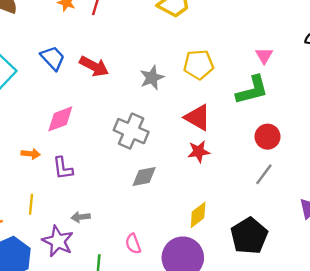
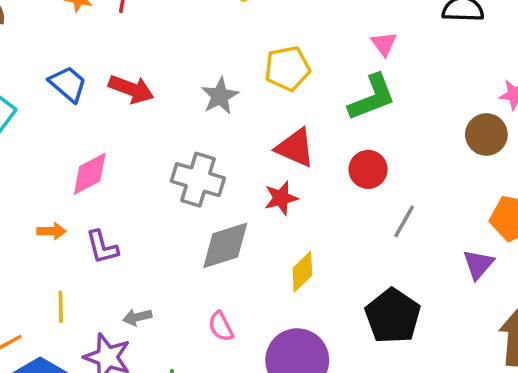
red circle: (268, 137) -> (368, 169), moved
red star: (199, 151) -> (281, 198), moved
gray diamond: (144, 176) -> (225, 245), size x1.4
yellow diamond: (198, 215) -> (302, 272), moved
pink semicircle: (133, 244) -> (221, 326), moved

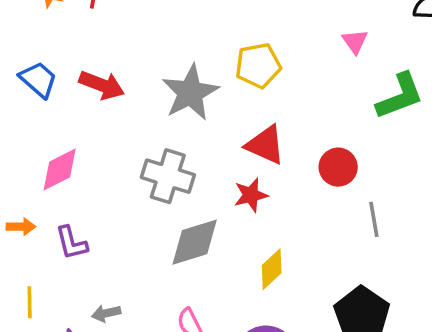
gray star: (220, 96) -> (190, 93), size x1.5
green L-shape: (372, 97) -> (400, 96), moved
gray line: (404, 221) -> (374, 219), turned -40

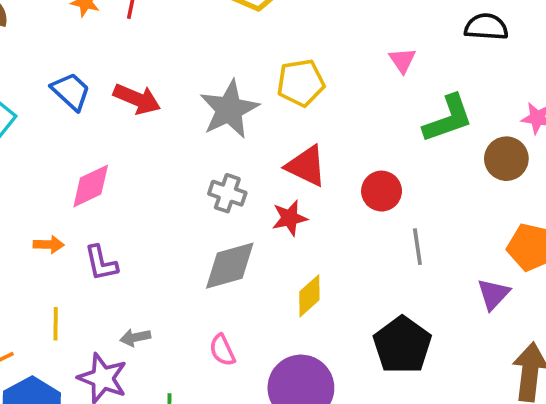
gray cross: (168, 176) -> (227, 193), moved, size x0.7

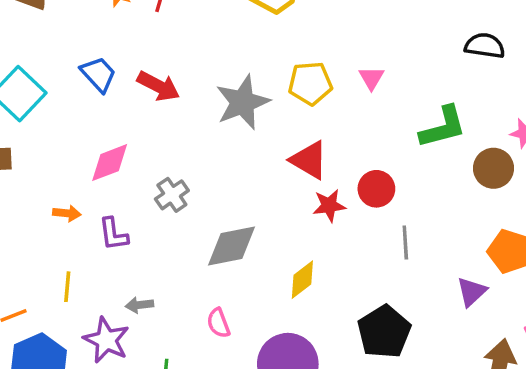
pink triangle: (402, 60) -> (371, 78), moved
gray cross: (227, 193) -> (172, 195), moved, turned 32
red star: (290, 218) -> (329, 206), moved

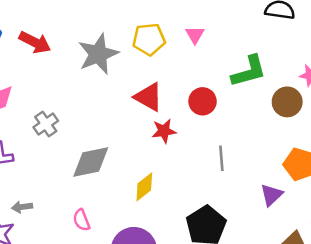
red circle: (376, 189) -> (203, 101), moved

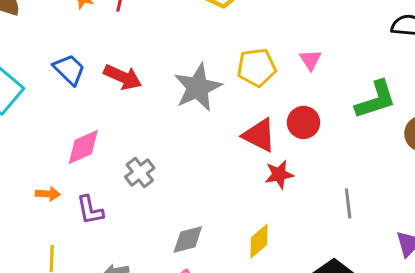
red circle: (203, 101) -> (304, 122), moved
gray diamond: (91, 162) -> (188, 240), moved, size x0.7

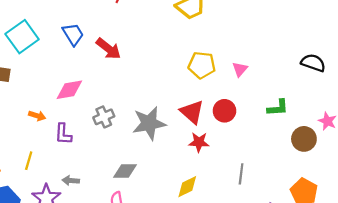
gray star: (198, 87) -> (149, 123), moved
green L-shape: (376, 100) -> (278, 108), size x0.7
yellow diamond: (259, 241) -> (187, 187), moved

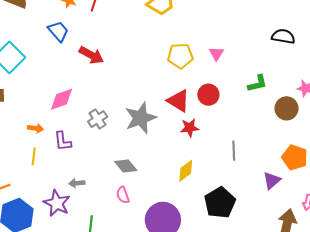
blue trapezoid: (73, 34) -> (58, 31), moved
yellow line: (29, 161) -> (34, 156), moved
gray diamond: (125, 171) -> (126, 166), turned 60

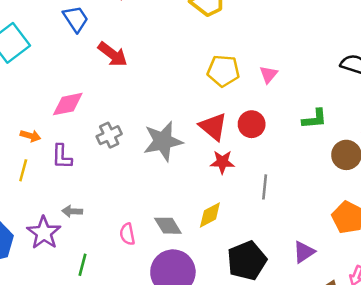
gray line: (234, 151) -> (265, 187), moved
gray diamond: (126, 166) -> (168, 226), moved
purple triangle: (272, 180) -> (304, 252), moved

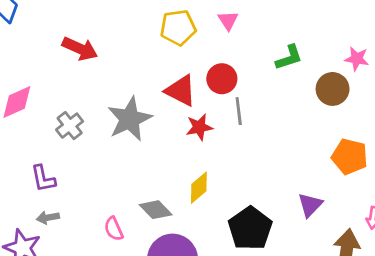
red arrow: (113, 54) -> (80, 49), moved
purple L-shape: (62, 157) -> (43, 179), moved
gray line: (265, 187) -> (239, 111), moved

